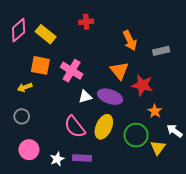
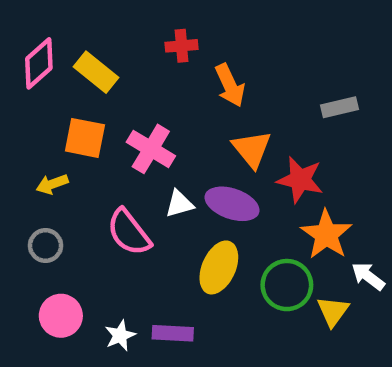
orange arrow: (130, 40) -> (230, 85), moved
orange star: (155, 111) -> (326, 235), size x1.6
pink semicircle: (75, 127) -> (129, 232), moved

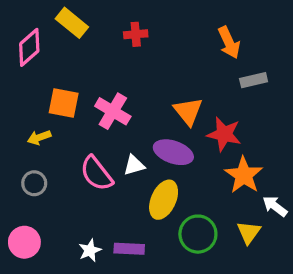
yellow rectangle: (96, 72) -> (72, 23), moved
orange arrow: (230, 85) -> (229, 42), moved
white triangle: (179, 204) -> (134, 165), moved
green circle: (287, 285) -> (198, 234), moved
pink circle: (61, 316) -> (24, 242), moved

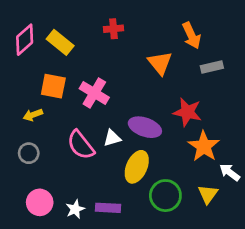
yellow rectangle: (72, 23) -> (60, 42), moved
orange triangle: (188, 111) -> (160, 63), moved
pink circle: (24, 242) -> (40, 202), moved

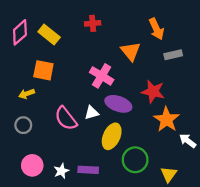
pink cross: (94, 93) -> (102, 76), moved
yellow triangle: (208, 194) -> (169, 174), moved

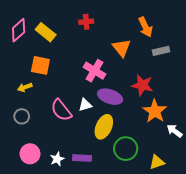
yellow triangle: (169, 174) -> (157, 162), turned 35

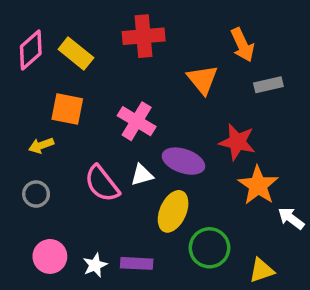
red cross: (86, 22) -> (144, 36), size x1.6
pink cross: (94, 71) -> (137, 121), moved

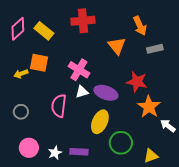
yellow arrow: (41, 145) -> (21, 74), moved
white triangle: (142, 175) -> (82, 92), moved
pink semicircle: (102, 184) -> (59, 106), turned 45

